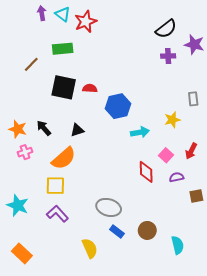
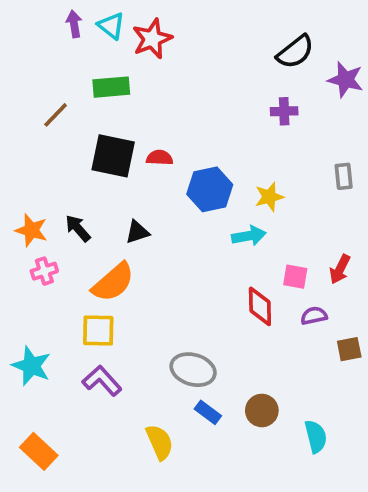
purple cross: (168, 56) -> (284, 111), moved
yellow star: (172, 120) -> (269, 197), moved
pink square: (166, 155) -> (295, 277), turned -32

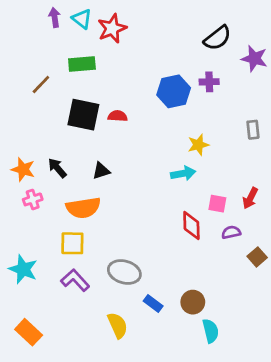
blue hexagon: (210, 189) -> (174, 91), moved
orange semicircle: (113, 282) -> (83, 208), turned 32
brown square: (349, 349) -> (257, 257), turned -30
gray ellipse: (193, 370) -> (124, 272), moved
cyan semicircle: (316, 437) -> (211, 331), moved

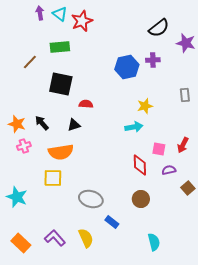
red semicircle: (118, 116) -> (86, 104), moved
purple L-shape: (75, 280) -> (55, 238), moved
brown circle: (193, 302) -> (141, 199), moved

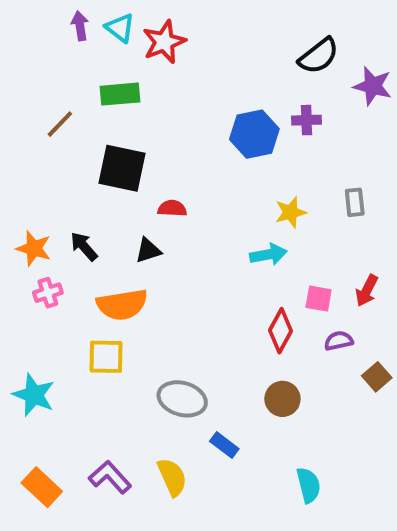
gray rectangle: (185, 95) -> (355, 202), moved
red diamond: (140, 165) -> (280, 331), turned 30

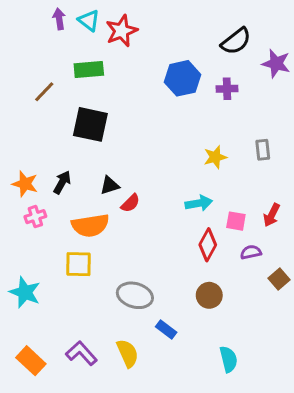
blue hexagon: (254, 134) -> (182, 78), moved
red semicircle: (172, 208) -> (130, 203), moved, turned 132
black arrow: (84, 246) -> (62, 182), turned 70
cyan arrow: (268, 254) -> (199, 203), moved

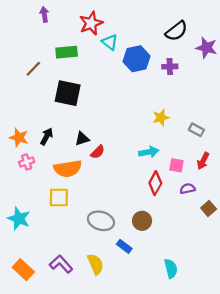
cyan triangle: (89, 20) -> (110, 42), moved
gray rectangle: (263, 150) -> (196, 130), moved, turned -56
brown circle: (209, 295) -> (142, 221), moved

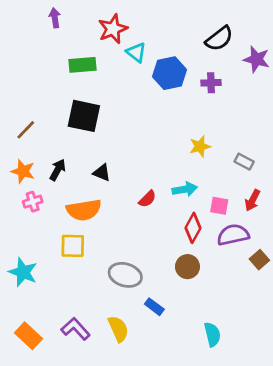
brown line: (33, 69) -> (26, 130), moved
black triangle: (82, 139) -> (102, 173), turned 40
red semicircle: (98, 152) -> (147, 199), moved
purple semicircle: (188, 189) -> (233, 235), size x1.6
brown circle: (142, 221) -> (187, 267), moved

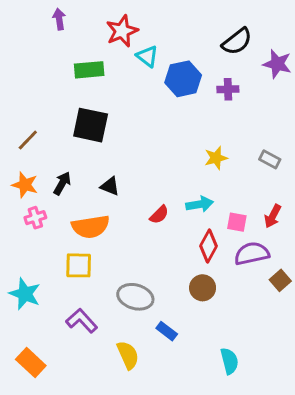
gray rectangle: (244, 162) -> (270, 159), moved
purple L-shape: (76, 329) -> (82, 321), moved

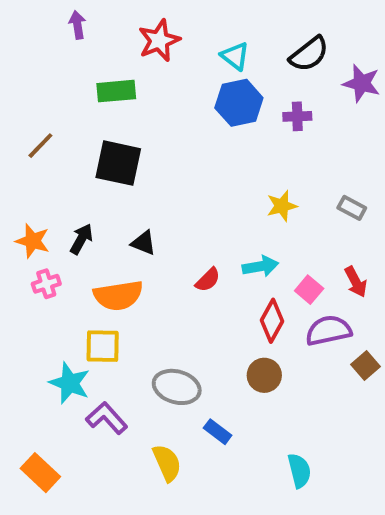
cyan triangle: (147, 56) -> (235, 56), moved
brown line: (28, 140) -> (40, 146), moved
red arrow: (273, 216) -> (356, 282), turned -55
pink square: (237, 222) -> (309, 290), turned 30
cyan star: (25, 294) -> (70, 383), moved

